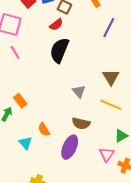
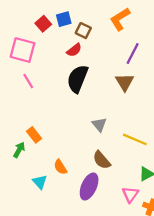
brown triangle: (111, 77) -> (125, 82), moved
brown semicircle: (81, 123) -> (102, 160), turned 36

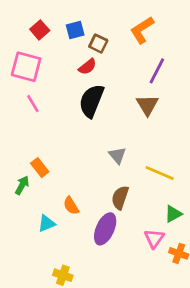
red square: (43, 24) -> (40, 30), moved
brown semicircle: (102, 160) -> (120, 198), turned 60
cyan triangle: (40, 182) -> (47, 223), turned 49

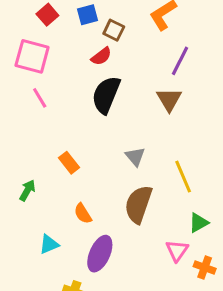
orange rectangle: (40, 168) -> (69, 163), moved
yellow line: (160, 173) -> (183, 177), turned 44
brown semicircle: (120, 198) -> (138, 204), size x1.4
cyan triangle: (47, 223) -> (49, 244), moved
purple ellipse: (105, 229) -> (100, 254), moved

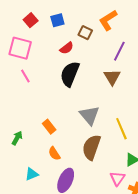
brown square: (114, 30) -> (85, 33), moved
gray triangle: (135, 156) -> (89, 115), size x1.5
orange rectangle: (69, 163) -> (49, 127), moved

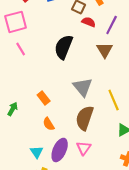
pink square: (20, 48) -> (16, 22), turned -30
red semicircle: (67, 48) -> (89, 22), moved, turned -120
cyan triangle: (32, 174) -> (37, 152), moved, turned -40
pink triangle: (117, 178) -> (84, 148), moved

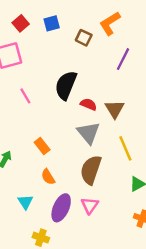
red semicircle: (89, 22) -> (88, 104), moved
pink line: (21, 49) -> (25, 96), moved
brown triangle: (105, 50) -> (115, 109), moved
cyan triangle: (37, 152) -> (25, 202), moved

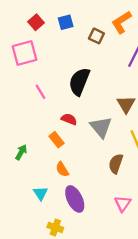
red semicircle: (88, 104) -> (69, 119), moved
brown semicircle: (91, 170) -> (116, 164), moved, size x0.7
pink triangle: (90, 205) -> (123, 204), moved
purple ellipse: (61, 208) -> (75, 199), turned -50

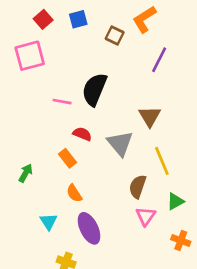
pink line: (41, 92) -> (62, 102), moved, turned -49
pink triangle: (123, 204) -> (146, 216), moved

